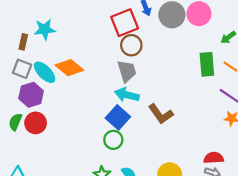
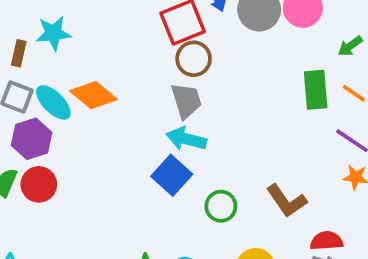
brown L-shape: (161, 114) -> (286, 201), moved
green circle: (113, 140) -> (221, 206), moved

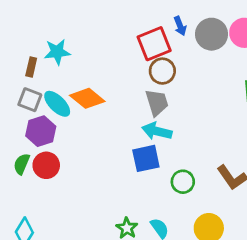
blue square: (172, 175) -> (146, 158), turned 36

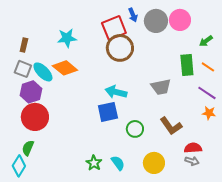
cyan star: (57, 52) -> (67, 38), moved
brown circle: (162, 71) -> (120, 48), size x1.4
gray trapezoid: (157, 102) -> (161, 87), moved, turned 95
green semicircle: (22, 164) -> (28, 148), moved
red circle: (46, 165) -> (35, 117), size x1.4

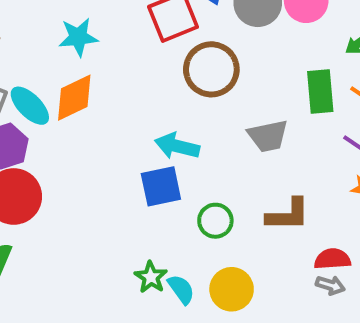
brown circle: (120, 48) -> (211, 69), moved
orange diamond: (65, 68) -> (74, 98), turned -65
brown L-shape: (171, 126) -> (288, 215), turned -55
green star: (94, 163) -> (151, 277), moved
yellow circle: (154, 163) -> (232, 289), moved

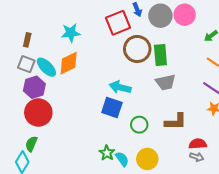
green rectangle: (320, 92) -> (160, 55), moved
blue square: (161, 186) -> (112, 108), turned 30

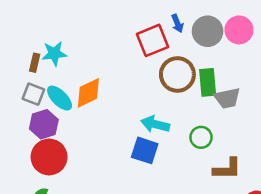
cyan star: (71, 33) -> (54, 54), moved
gray trapezoid: (165, 82) -> (227, 98), moved
green circle: (139, 125) -> (201, 137), moved

